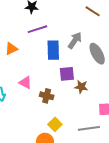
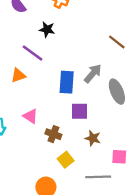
purple line: (37, 29) -> (33, 53), moved, turned 48
brown star: (81, 87) -> (93, 138), moved
yellow square: (55, 124) -> (66, 160), moved

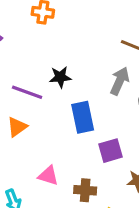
black star: (47, 29) -> (60, 77), moved
gray arrow: (93, 73) -> (120, 81), moved

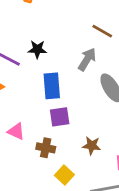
purple square: (111, 151) -> (60, 117), moved

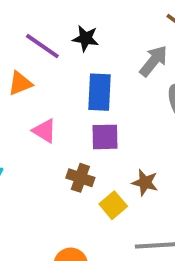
pink triangle: (16, 131) -> (44, 131), moved
yellow square: (64, 175) -> (113, 205), moved

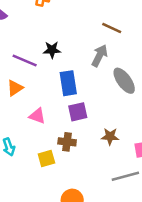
yellow square: (113, 205) -> (46, 159), moved, turned 36

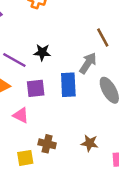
brown line: (112, 28) -> (103, 37), turned 30
blue rectangle: (68, 83) -> (68, 85), moved
purple square: (78, 112) -> (36, 88), moved

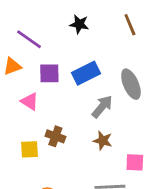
black star: (42, 52) -> (79, 24), moved
gray arrow: (88, 63) -> (102, 107), moved
blue rectangle: (68, 85) -> (86, 73), turned 60

